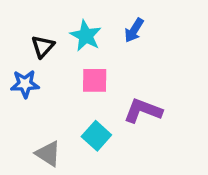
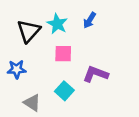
black triangle: (43, 46) -> (29, 31), size x1.5
blue star: (25, 84) -> (17, 69), moved

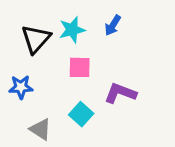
cyan star: (57, 24) -> (72, 30), turned 30

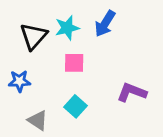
blue arrow: (113, 25) -> (105, 24), size x1.4
purple L-shape: (120, 93) -> (132, 92), moved

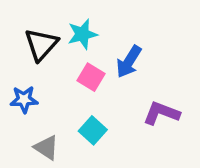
blue arrow: (105, 24) -> (129, 62), moved
pink square: (74, 63) -> (91, 77), turned 30

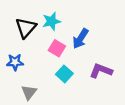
cyan square: (93, 130) -> (64, 74), moved
gray triangle: (46, 148) -> (29, 92), turned 35

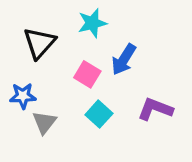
cyan star: (52, 21) -> (92, 23), moved
gray triangle: (29, 92) -> (44, 122), moved

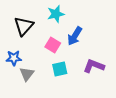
cyan square: (99, 114) -> (60, 69), turned 35

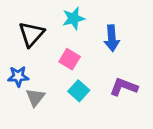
blue arrow: (75, 36) -> (112, 38), moved, turned -36
cyan square: (60, 69) -> (79, 91), turned -35

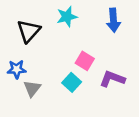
blue arrow: (112, 38) -> (113, 20), moved
pink square: (70, 59) -> (85, 61), moved

